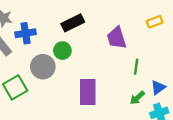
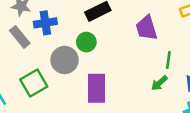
purple rectangle: (88, 92) -> (97, 88), moved
green arrow: (137, 98) -> (159, 83), moved

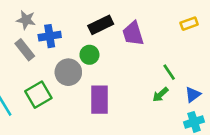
purple trapezoid: (147, 28) -> (133, 34), moved
green line: (168, 60) -> (169, 72), turned -42

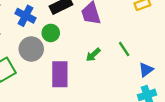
blue cross: (50, 36) -> (26, 16), moved, turned 36
green arrow: (160, 95) -> (93, 55), moved

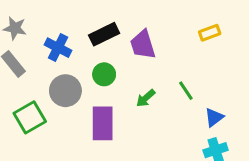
green circle: (51, 33) -> (104, 74), moved

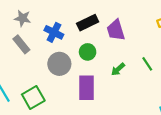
green square: (30, 117) -> (33, 97), moved

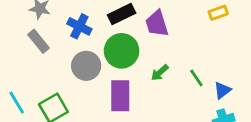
green circle: (88, 52) -> (122, 51), size x1.6
green line: (147, 64) -> (196, 78), moved

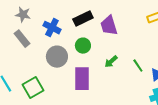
green circle: (122, 51) -> (83, 46), size x0.6

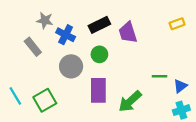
gray star: (23, 15) -> (45, 20), moved
green arrow: (111, 62) -> (130, 101), moved, size x1.6
green line: (138, 66) -> (160, 76), turned -56

